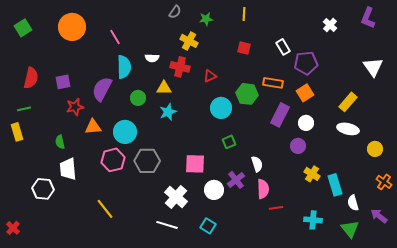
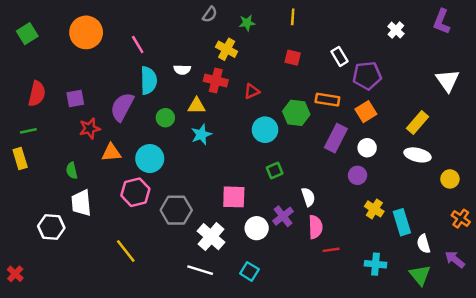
gray hexagon: (147, 161) -> (176, 210), moved

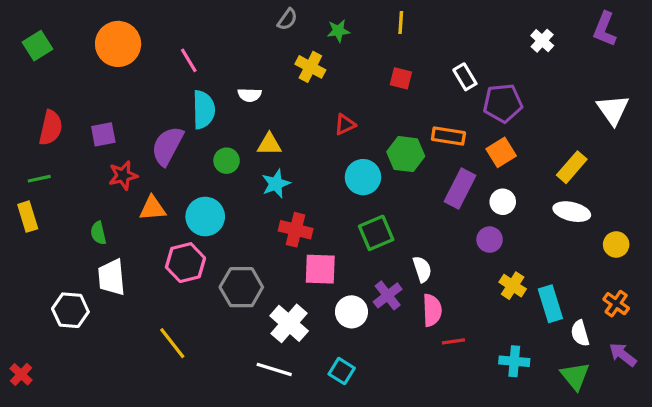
red cross: (216, 80) -> (296, 230), moved
green square: (275, 171) -> (376, 233), size x1.5
orange cross: (461, 219) -> (616, 304), moved

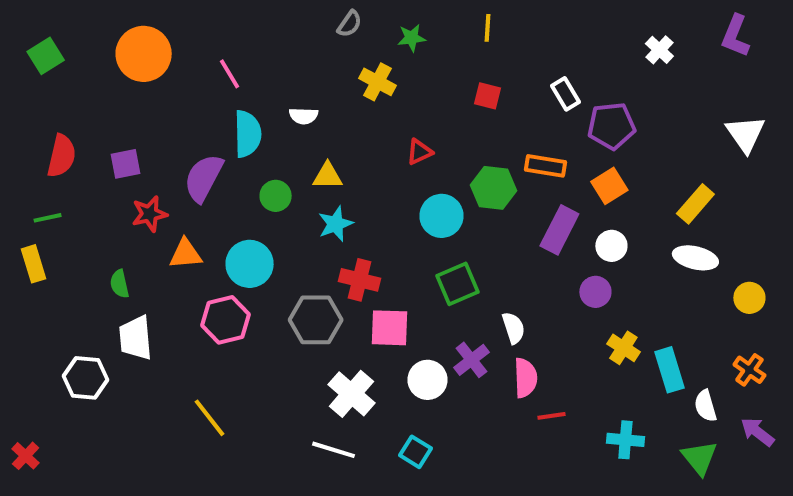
gray hexagon: (241, 287) -> (316, 320), moved

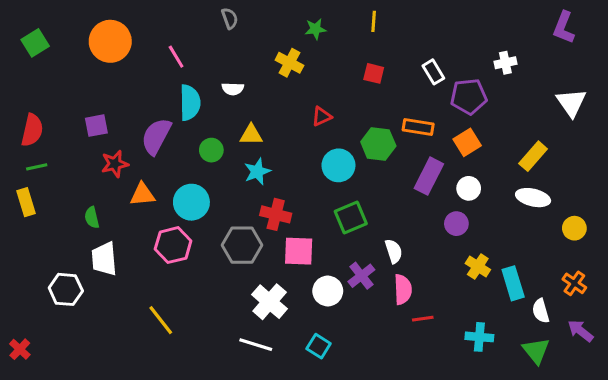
gray semicircle: (350, 24) -> (230, 18), moved, turned -55
white cross: (659, 50) -> (505, 63), moved, turned 35
red semicircle: (62, 156) -> (32, 130), moved

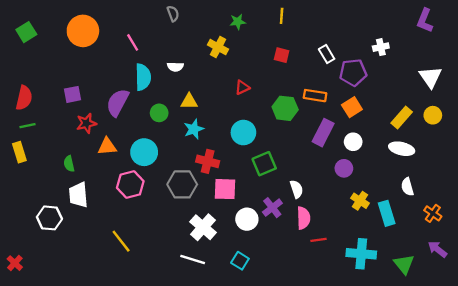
cyan circle: (338, 165) -> (243, 133), moved
yellow circle: (574, 228) -> (433, 115), moved
white semicircle: (541, 311) -> (407, 187), moved
cyan cross: (479, 337) -> (361, 254), size x1.4

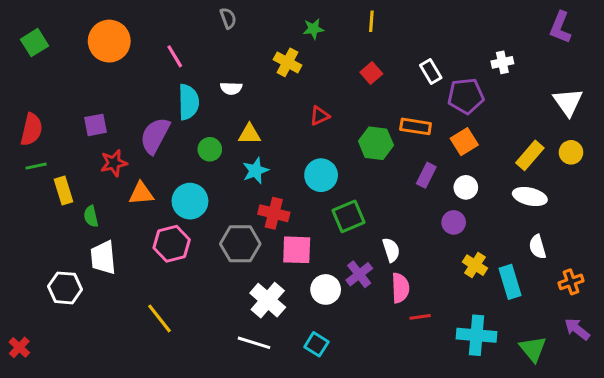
red square: (282, 55) -> (371, 73), turned 35
purple rectangle: (323, 133) -> (426, 175), size x0.7
yellow rectangle: (19, 152) -> (63, 190), moved
orange cross: (433, 213) -> (571, 282), turned 36

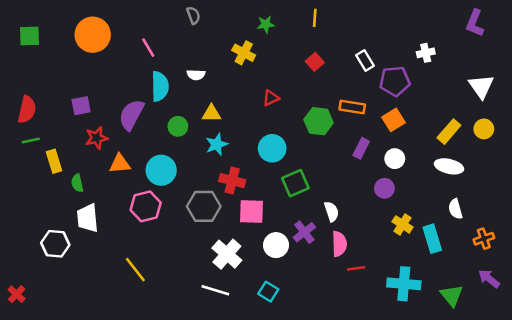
green square: (35, 43) -> (29, 36), turned 30

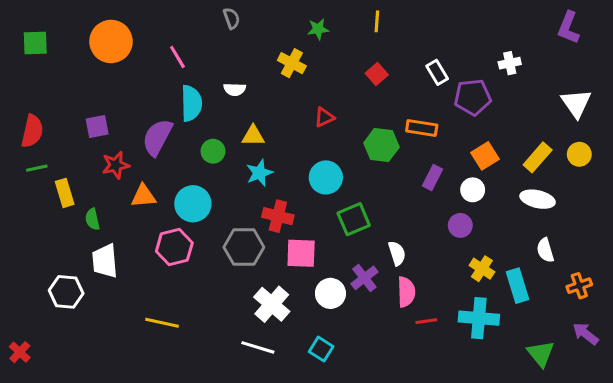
orange square: (393, 120) -> (485, 156), moved
yellow line: (135, 270) -> (162, 323), turned -40
cyan cross: (404, 284) -> (479, 318), moved

